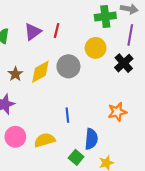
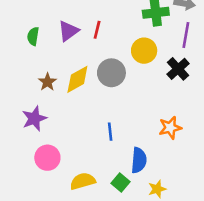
yellow semicircle: (45, 140) -> (83, 181), moved

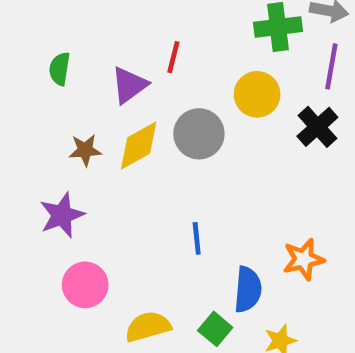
purple triangle: (68, 31) -> (129, 85), moved
brown star: (47, 82) -> (85, 150), turned 30
orange star: (170, 128) -> (304, 259), moved

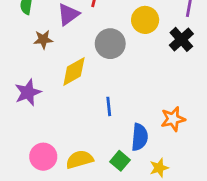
yellow diamond: (139, 145) -> (74, 72), moved
brown star: (85, 150) -> (43, 39), moved
pink circle: (85, 285) -> (43, 157), moved

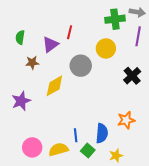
black cross: (181, 39) -> (132, 76), moved
blue line: (109, 106) -> (76, 135), moved

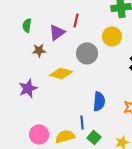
yellow diamond: (54, 86) -> (61, 73), turned 45
blue semicircle: (102, 133) -> (99, 101), moved

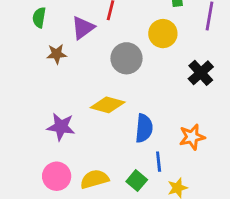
yellow diamond: (61, 73) -> (108, 105), moved
purple star: (28, 88) -> (61, 127), moved, turned 30
blue line: (82, 122) -> (159, 162), moved

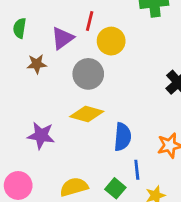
yellow circle: (163, 34) -> (111, 41), moved
gray circle: (127, 58) -> (88, 74), moved
pink circle: (57, 176) -> (18, 185), moved

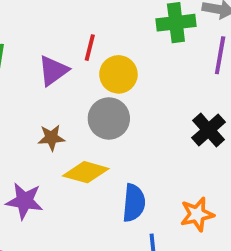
brown star: (37, 64) -> (51, 138), moved
gray circle: (88, 74) -> (109, 118), moved

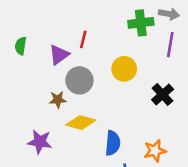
yellow circle: (118, 74) -> (124, 69), moved
gray circle: (109, 118) -> (79, 80), moved

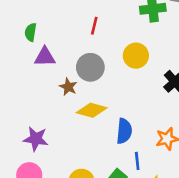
purple triangle: (59, 55) -> (45, 57), moved, turned 35
brown star: (58, 100) -> (68, 87), turned 30
purple star: (40, 142) -> (36, 139), moved

